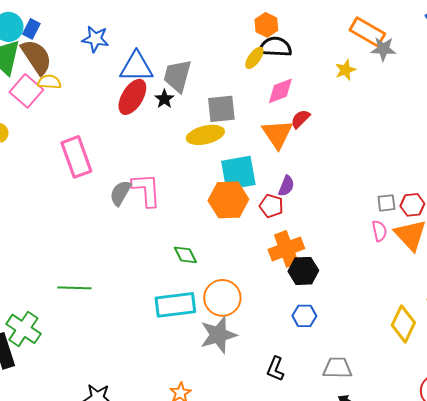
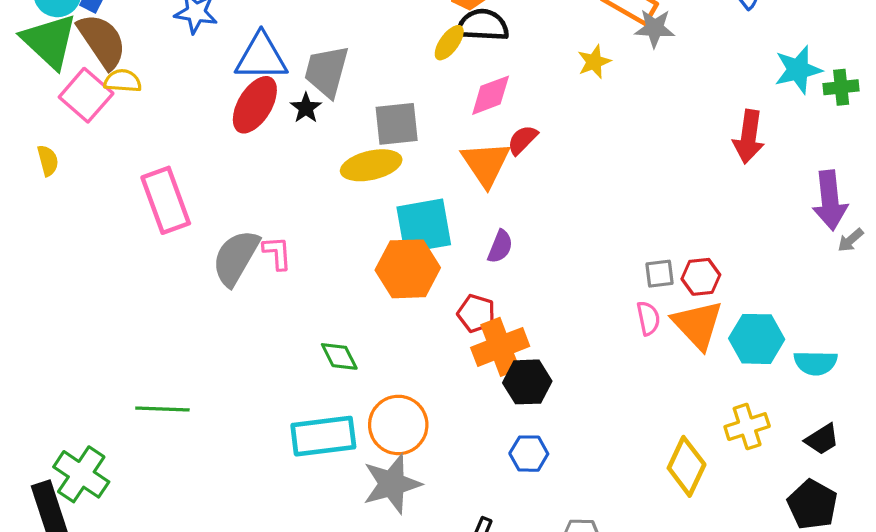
pink L-shape: (146, 190) -> (277, 253), size x0.6
gray semicircle: (120, 193) -> (236, 258), size x1.4
red pentagon: (271, 206) -> (476, 313), moved

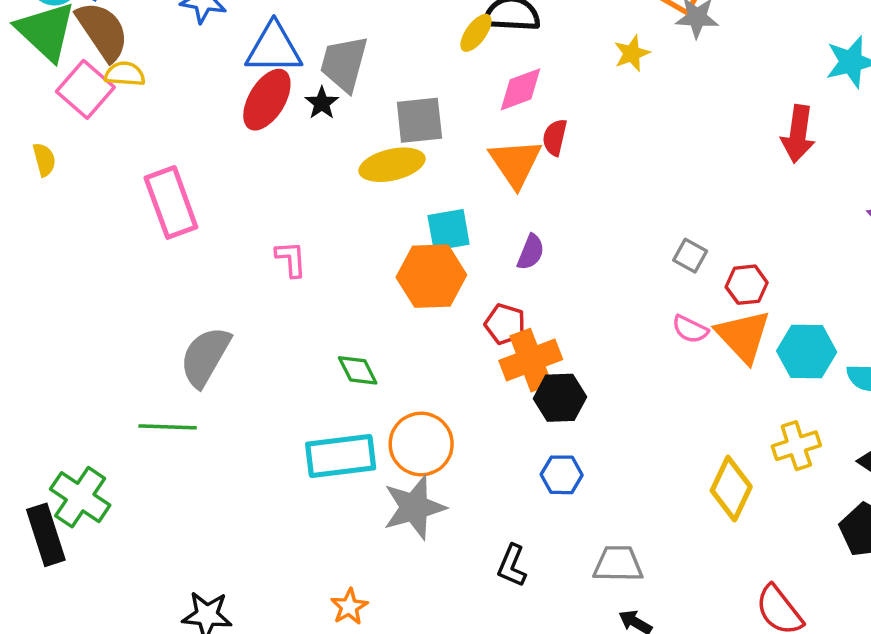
red semicircle: (522, 140) -> (555, 137), turned -32
cyan square: (424, 226) -> (449, 230), size x0.7
gray semicircle: (236, 258) -> (205, 357), moved
gray square: (659, 274) -> (690, 256), moved, turned 36
pink semicircle: (648, 318) -> (690, 329), turned 128

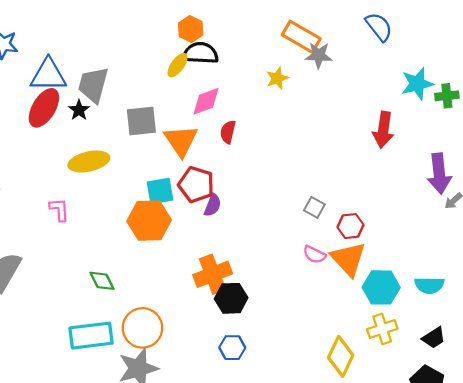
orange triangle: (515, 163) -> (181, 141), moved
yellow ellipse: (392, 165) -> (89, 161), moved
red pentagon: (505, 324) -> (196, 184), moved, size x1.4
cyan hexagon: (807, 351) -> (381, 287), moved

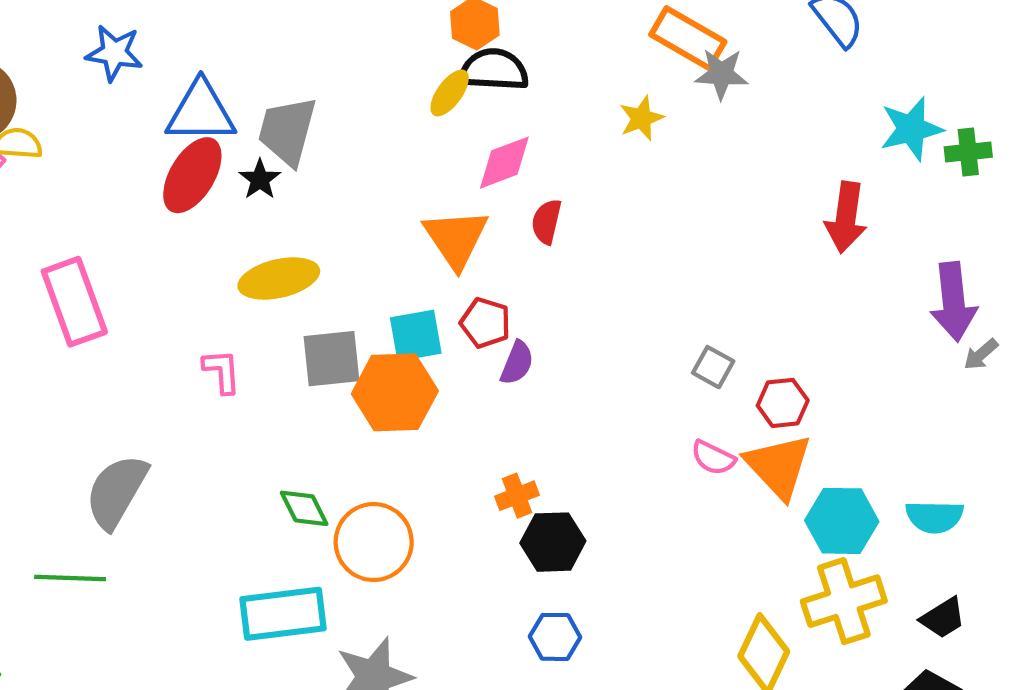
gray square: (141, 121) -> (331, 359), moved
red pentagon: (196, 184) -> (485, 323), size x0.7
orange cross: (213, 274) -> (517, 496), size x0.6
orange circle: (142, 328) -> (374, 542), moved
yellow cross: (382, 329) -> (844, 601), size x1.4

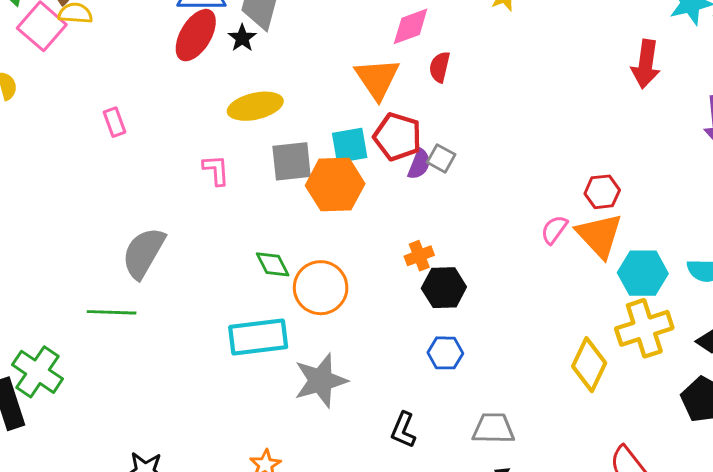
pink rectangle: (74, 302) -> (114, 122), size x0.5
red pentagon: (485, 323) -> (398, 137), size x1.4
gray square: (713, 367) -> (441, 158), moved
pink semicircle: (713, 458) -> (554, 230), turned 100

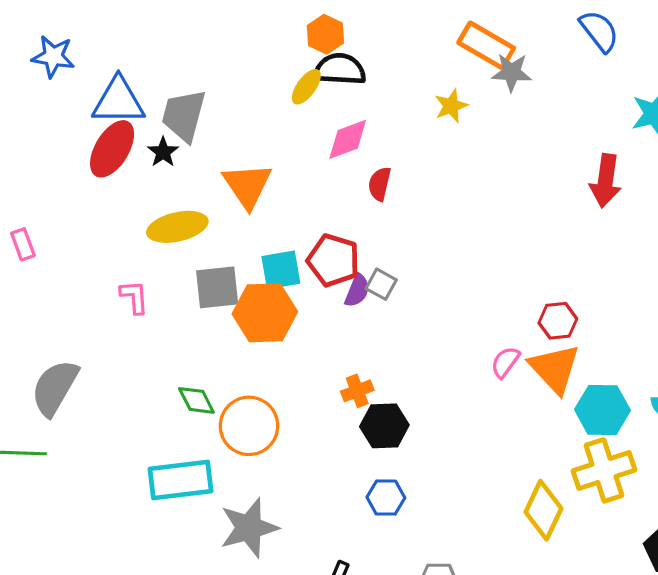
orange triangle: (377, 79) -> (247, 185), moved

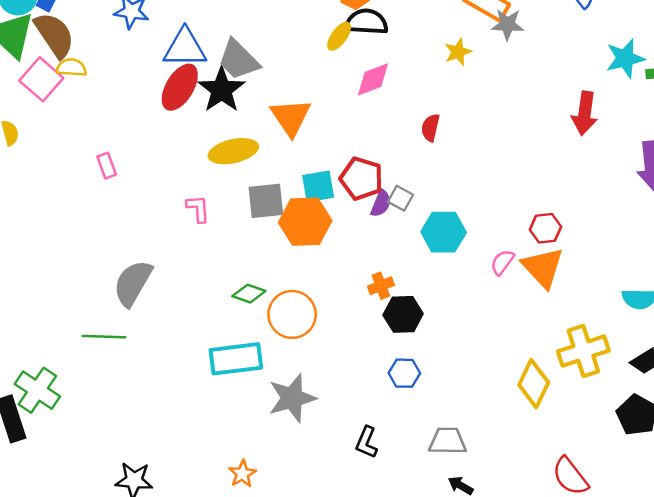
gray trapezoid: (184, 115) -> (239, 60), turned -60
black star: (163, 152) -> (222, 90), size x1.8
red semicircle: (380, 184) -> (431, 128), moved
green diamond: (196, 400) -> (249, 294), turned -44
cyan hexagon: (602, 410) -> (444, 232), moved

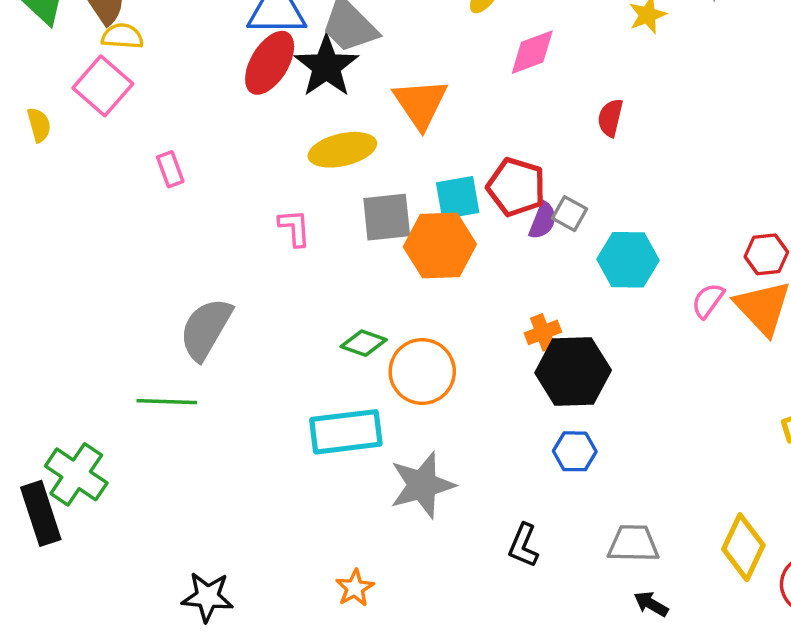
pink square: (41, 79) -> (103, 86), moved
black hexagon: (403, 314) -> (573, 372), size x1.4
yellow diamond: (534, 384) -> (743, 547), moved

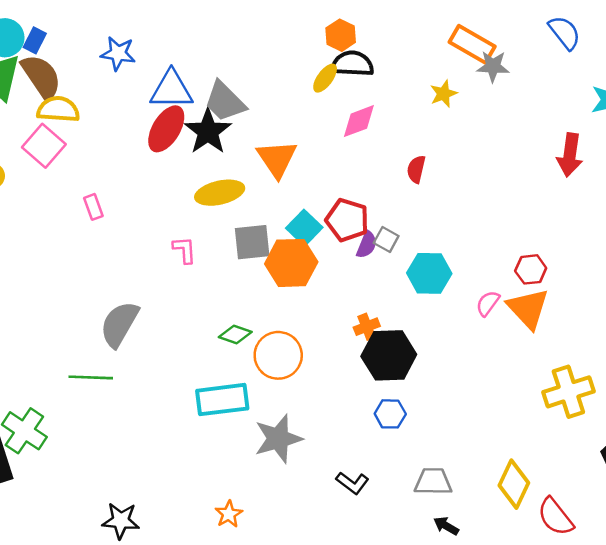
yellow semicircle: (122, 36) -> (58, 109), size x1.4
cyan square: (458, 198) -> (304, 228), turned -36
black L-shape: (523, 545) -> (352, 483), turned -76

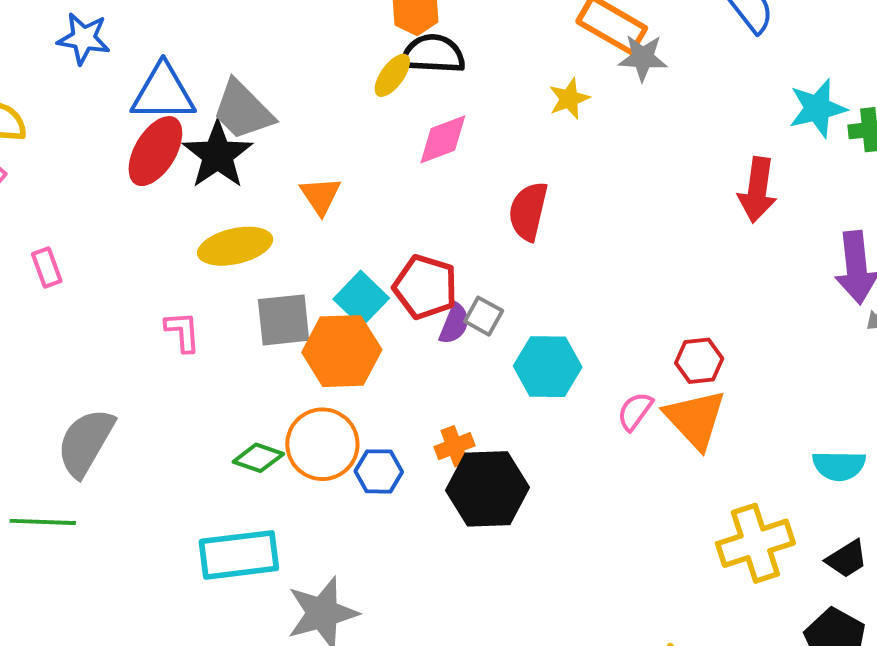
orange triangle: (277, 159) -> (320, 196), size x0.7
red semicircle: (416, 169) -> (528, 211), size x1.4
orange circle: (278, 355) -> (322, 444), moved
blue hexagon: (390, 414) -> (379, 471), moved

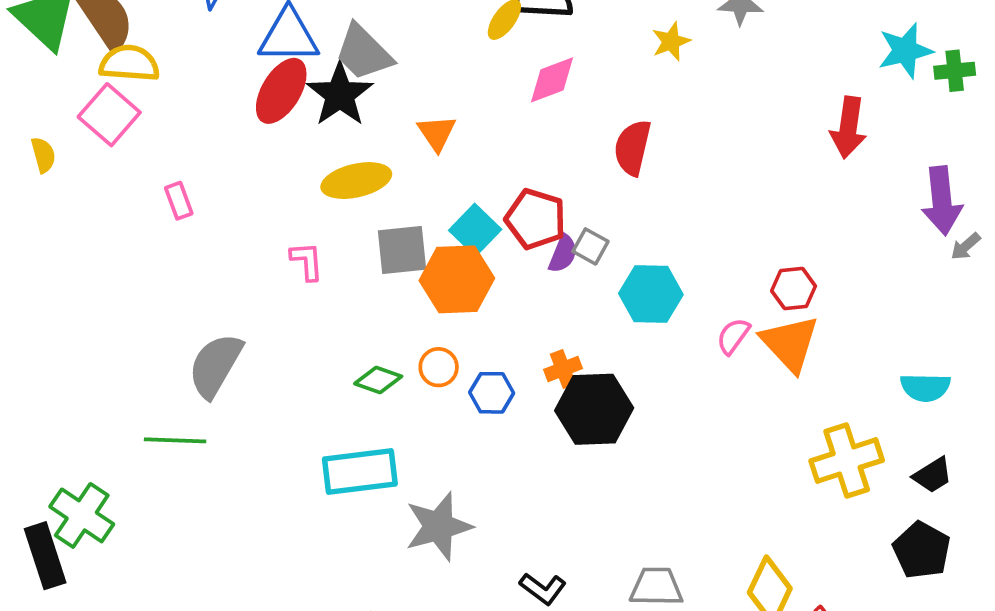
orange circle: (322, 444) -> (439, 367), size x0.6

